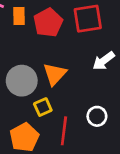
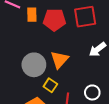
red pentagon: (48, 23) -> (54, 20), turned 30
yellow square: (43, 107) -> (50, 85), turned -32

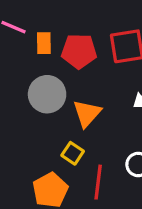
gray circle: (34, 65) -> (47, 94), moved

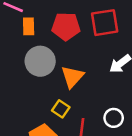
orange rectangle: (44, 43) -> (29, 26), moved

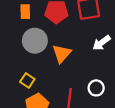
yellow square: (61, 109) -> (27, 80), moved

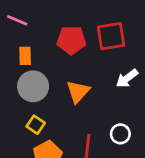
orange rectangle: (25, 12) -> (25, 56), moved
gray circle: (35, 41) -> (33, 86), moved

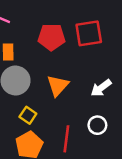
white arrow: (127, 78) -> (101, 88), moved
yellow square: (36, 125) -> (28, 115), moved

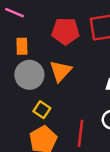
orange triangle: (58, 85) -> (61, 71), moved

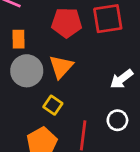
yellow square: (42, 110) -> (53, 105), moved

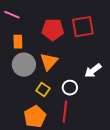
white circle: (117, 120) -> (70, 88), moved

